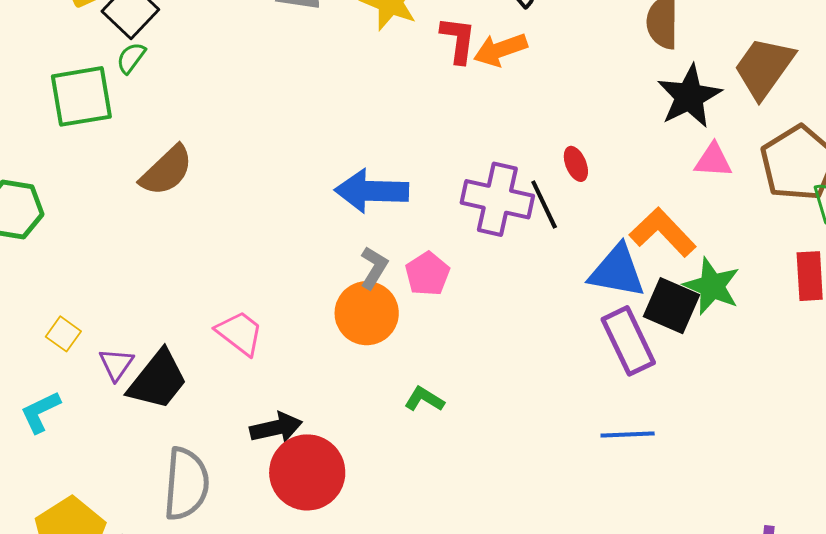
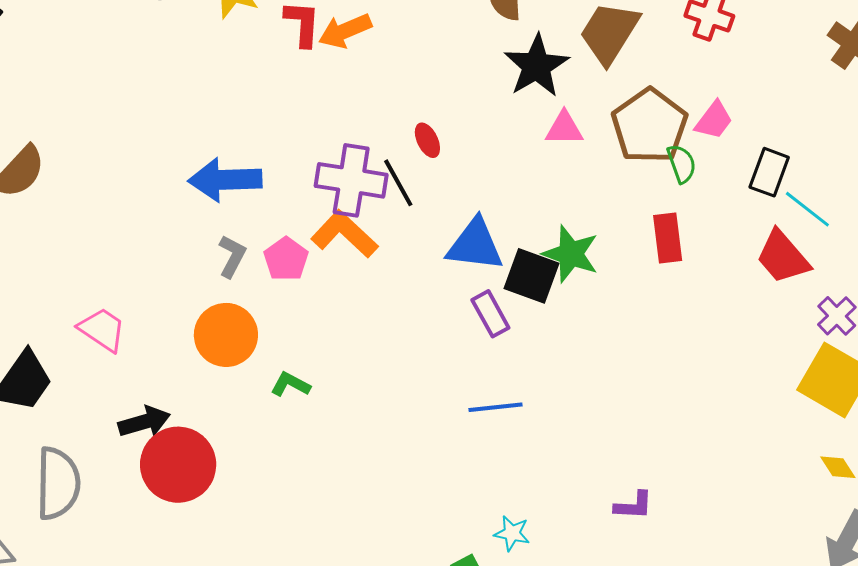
orange L-shape: (663, 232) -> (344, 234), moved
orange circle: (367, 313) -> (226, 335), moved
purple rectangle: (628, 341) -> (490, 314), size x0.7

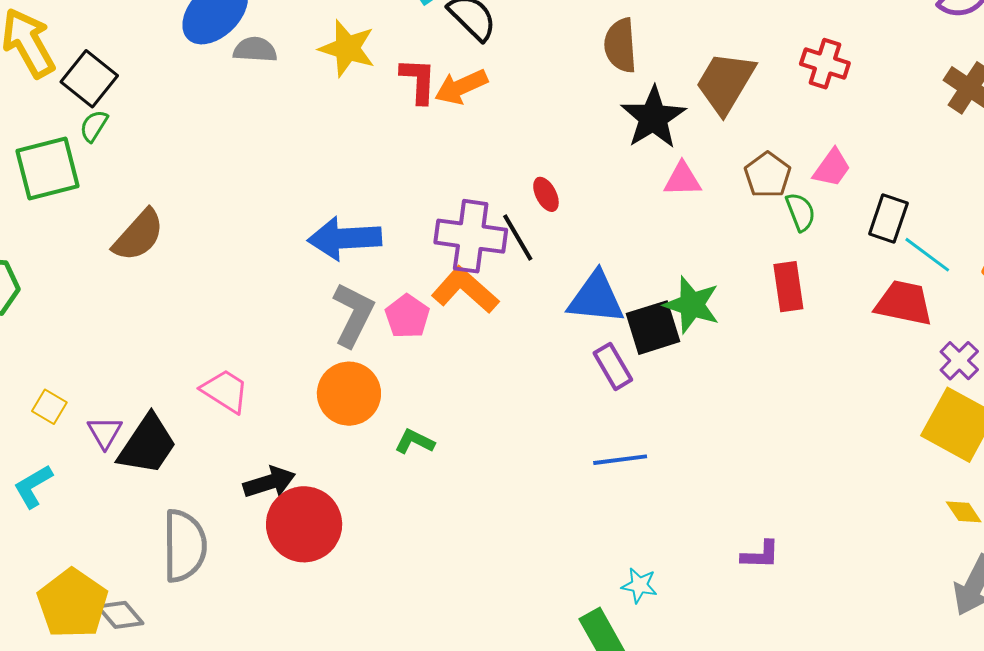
brown pentagon: (649, 126) -> (768, 175), size x0.6
gray L-shape: (232, 256) -> (353, 315), size x1.5
red trapezoid: (783, 257) -> (904, 303), turned 144
black square: (531, 276) -> (653, 328), turned -36

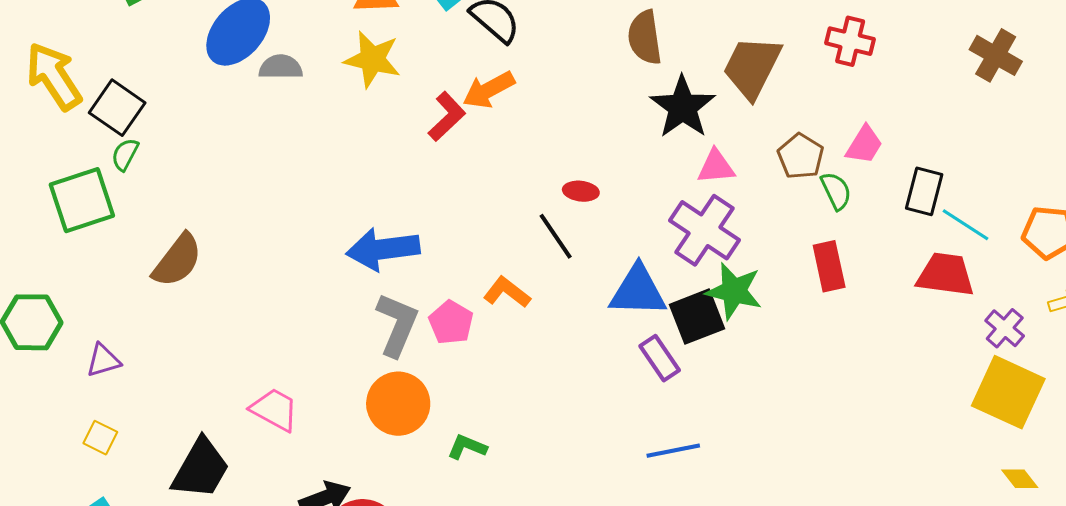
red L-shape: (418, 81) -> (447, 116), moved, turned 48
red ellipse: (546, 194) -> (581, 191), turned -52
purple cross: (471, 236) -> (705, 230), moved, turned 30
orange L-shape: (465, 290) -> (507, 292), size x0.7
purple triangle: (105, 432) -> (103, 360), moved, turned 48

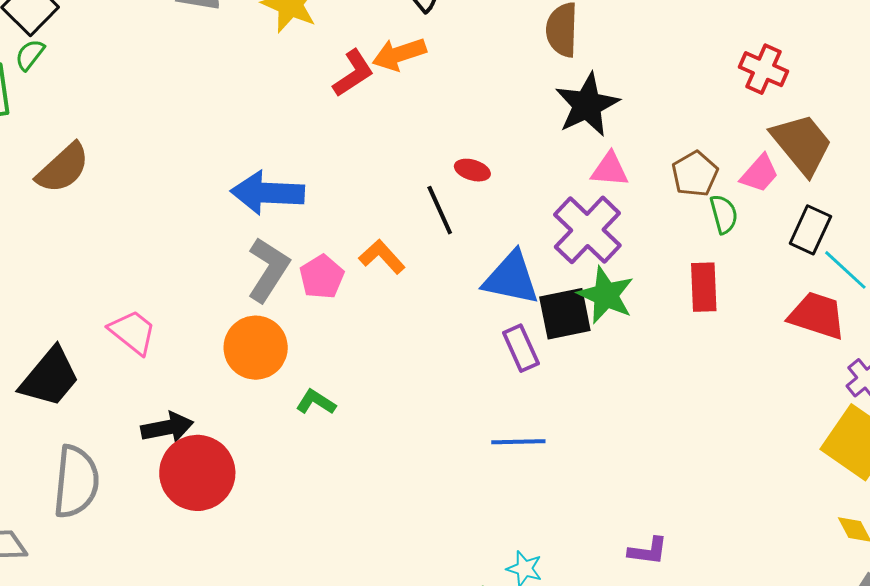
brown trapezoid: (752, 67) -> (802, 144), moved, turned 104

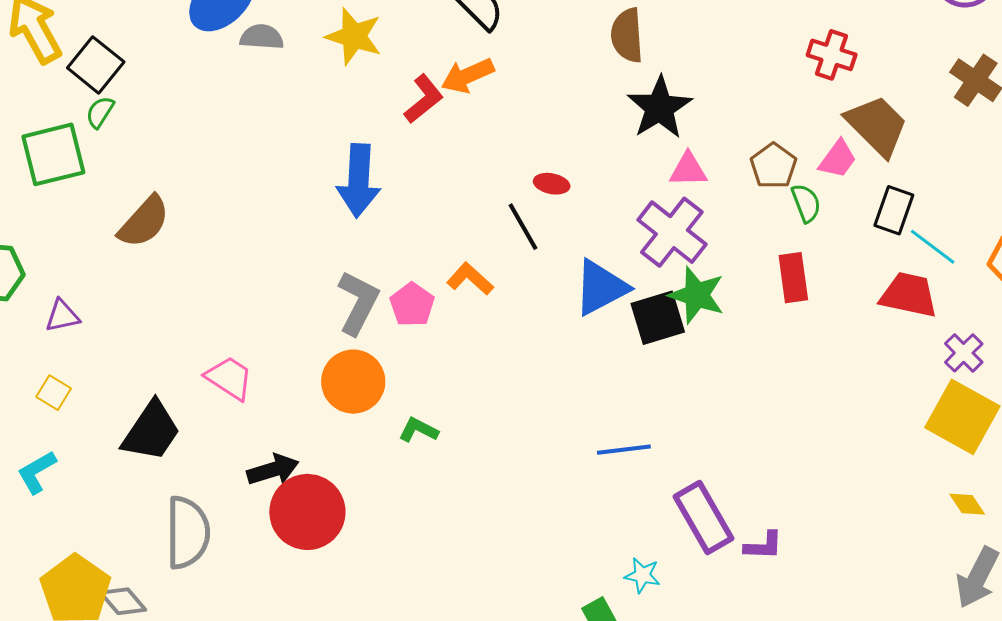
blue arrow: (267, 193) -> (359, 181), moved, turned -84
blue triangle: (511, 278) -> (601, 288), turned -34
purple rectangle: (521, 348) -> (703, 517), moved, size x1.5

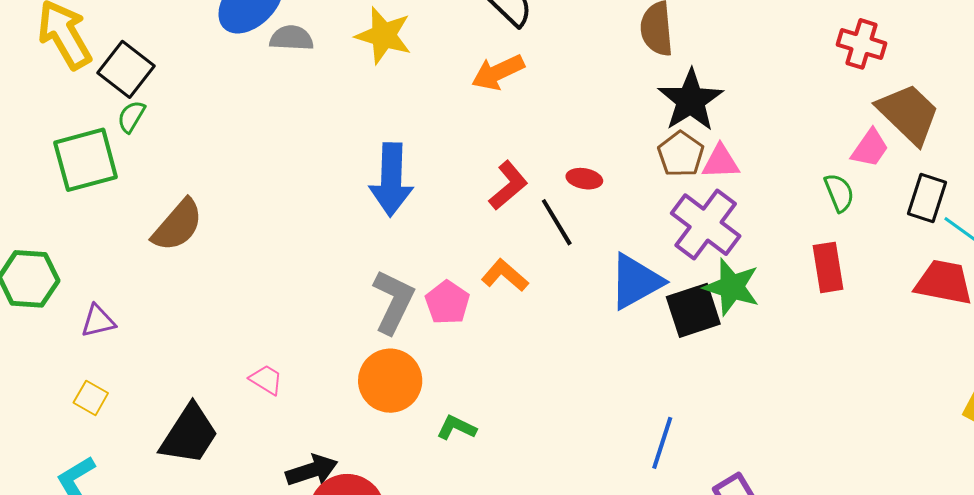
red L-shape: (424, 99) -> (508, 185), moved
brown pentagon: (773, 166) -> (681, 154), moved
pink trapezoid: (229, 378) -> (266, 380), size x0.7
blue line: (624, 450) -> (662, 443), turned -64

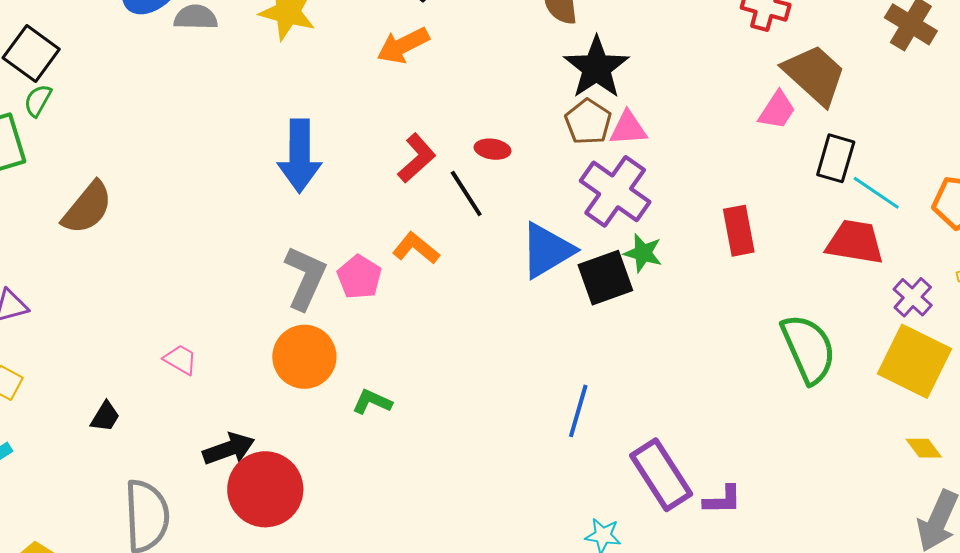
green semicircle: (839, 193) -> (808, 349), moved, size x1.8
green star: (732, 287) -> (643, 253), size x0.7
black trapezoid: (189, 434) -> (105, 417), size x0.5

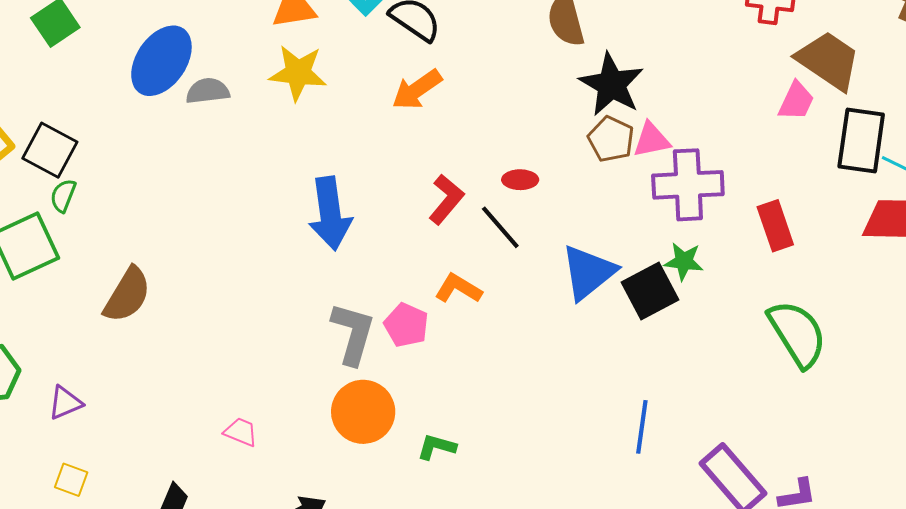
black rectangle: (836, 158) -> (861, 140), size x1.4
purple cross: (615, 191) -> (688, 185), moved, turned -30
green semicircle: (808, 349) -> (797, 334), moved

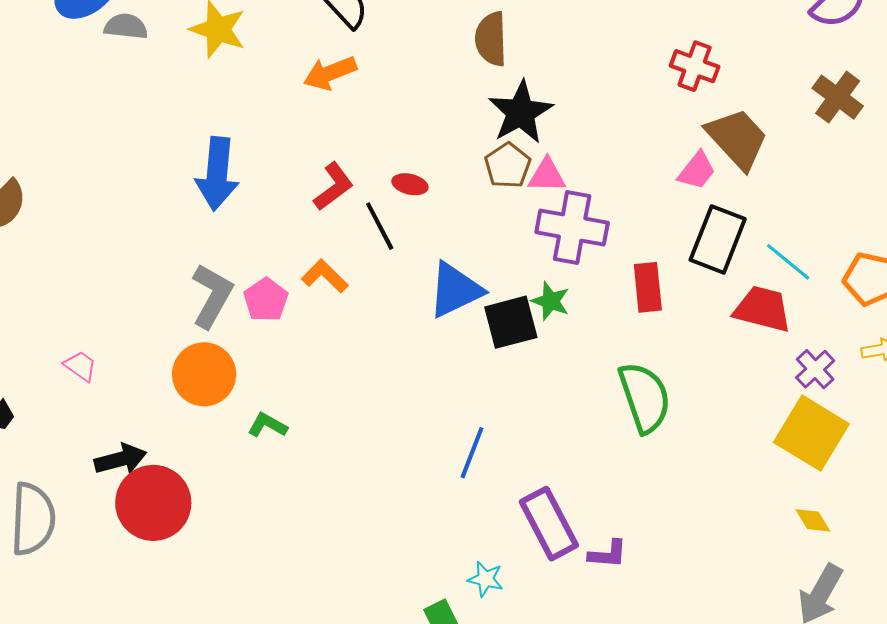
black rectangle: (861, 140) -> (718, 239), moved

